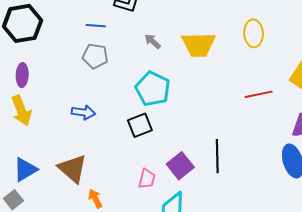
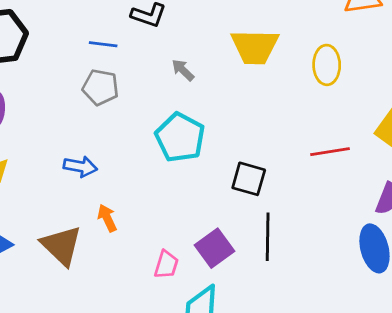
yellow trapezoid: (199, 45) -> (255, 47), moved
black square: (140, 125) -> (249, 179), moved, turned 35
orange arrow: (95, 199) -> (107, 218), moved

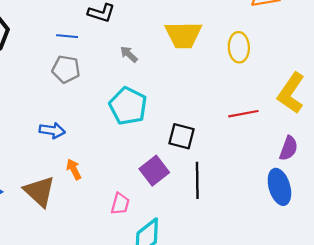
purple square: (215, 248) -> (154, 171), moved

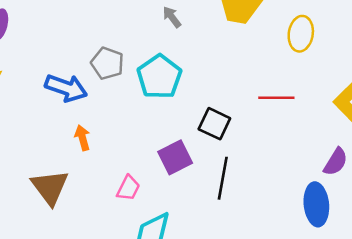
gray pentagon: (66, 69) -> (107, 63), moved
red line: (243, 114) -> (276, 98), moved
blue arrow: (52, 130) -> (66, 88), size x1.4
brown triangle: (39, 191) -> (50, 187), moved

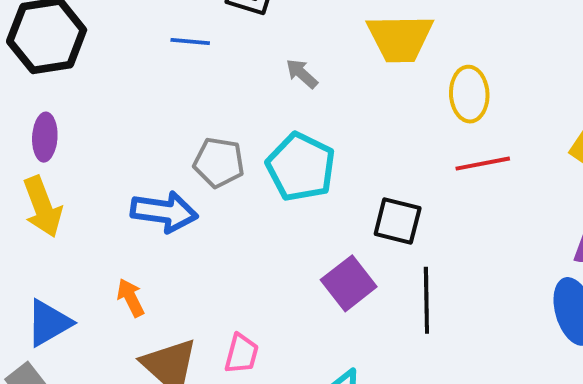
yellow ellipse: (301, 34) -> (469, 94), moved
orange arrow: (82, 138) -> (131, 298), moved
pink trapezoid: (128, 188) -> (241, 354), moved

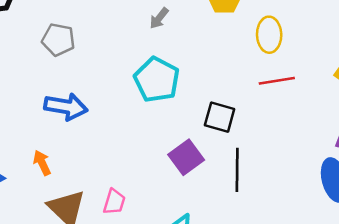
gray arrow: (302, 74) -> (159, 18), turned -95
gray pentagon: (219, 162) -> (58, 40), moved

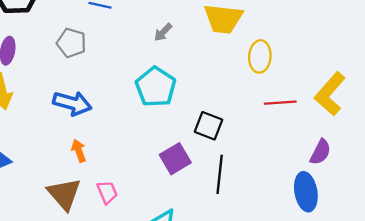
red line: (277, 81) -> (280, 103), moved
orange arrow: (42, 163) -> (79, 151), moved
pink trapezoid: (114, 202) -> (107, 192), turned -45

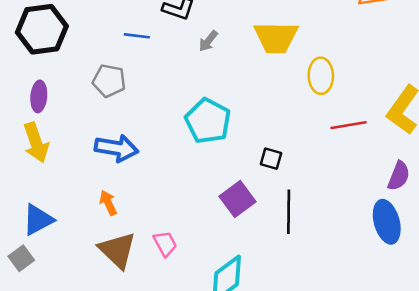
gray arrow: (163, 32) -> (208, 41), moved
black square: (209, 126) -> (271, 159), size x0.7
orange arrow: (79, 151) -> (108, 203), moved

